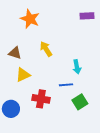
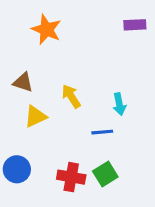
yellow arrow: (46, 49) -> (71, 96), moved
red cross: (41, 99) -> (71, 177), moved
green square: (80, 102) -> (105, 174), moved

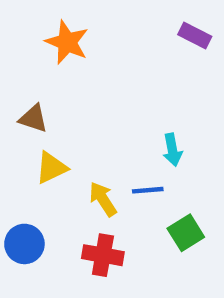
purple rectangle: (135, 25) -> (195, 36), turned 30
yellow arrow: (71, 96) -> (103, 199), moved
green square: (105, 174) -> (186, 233), moved

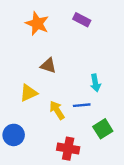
purple rectangle: (195, 36) -> (82, 20), moved
brown triangle: (33, 118) -> (48, 66), moved
red cross: (103, 255) -> (68, 149), moved

